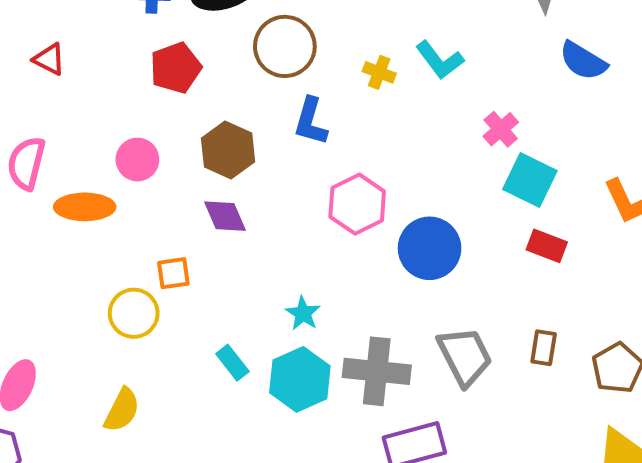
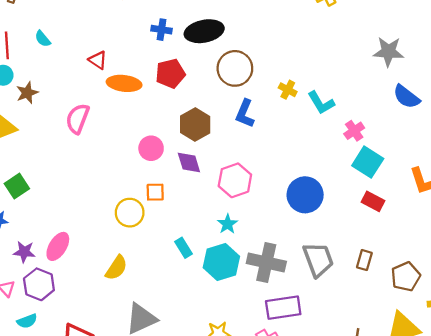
cyan L-shape: (440, 60) -> (321, 103), moved
pink circle: (137, 160) -> (151, 148), moved
pink hexagon: (357, 204) -> (235, 180), moved
orange ellipse: (85, 207) -> (124, 83), moved

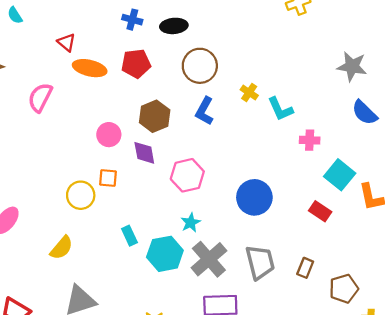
black ellipse: (204, 31) -> (174, 26), size x0.7
pink cross: (354, 131) -> (310, 140), turned 30
cyan square: (368, 162) -> (340, 175), moved
cyan star: (228, 224) -> (191, 223), moved
gray cross: (266, 262) -> (209, 259), turned 30

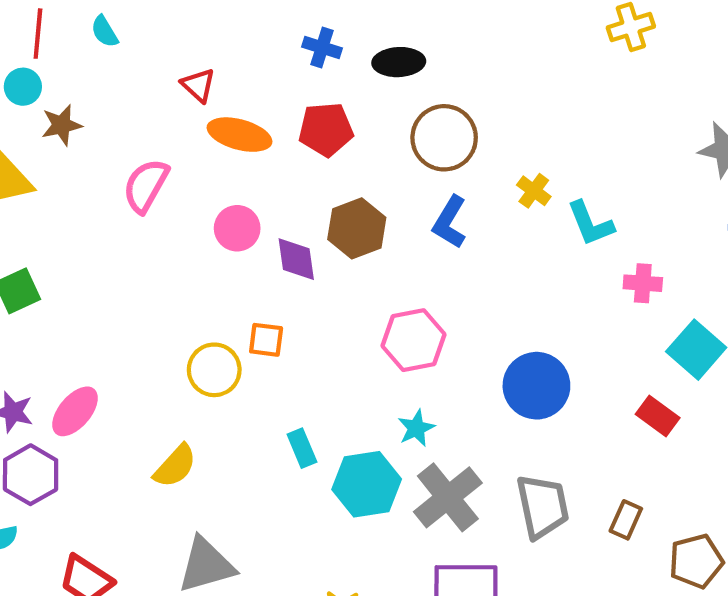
pink circle: (109, 135) -> (237, 228), moved
purple diamond: (144, 153) -> (296, 259), moved

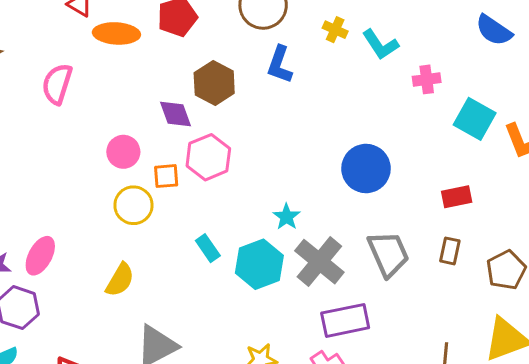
pink circle: (237, 228) -> (123, 152), moved
pink hexagon: (413, 340) -> (208, 157), moved
red rectangle: (658, 416) -> (457, 197), moved, turned -36

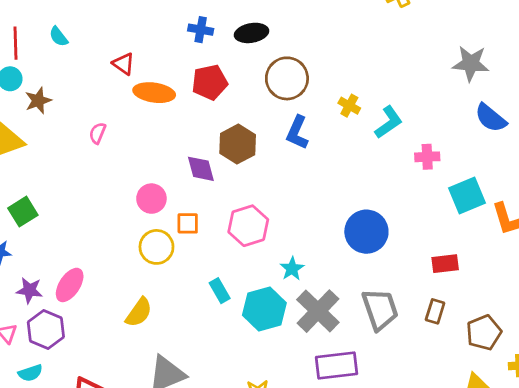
cyan L-shape: (380, 45) -> (389, 122), turned -96
pink semicircle: (57, 84) -> (98, 133), size x0.6
cyan square: (475, 119) -> (467, 196), turned 33
pink hexagon: (208, 157) -> (248, 226), moved

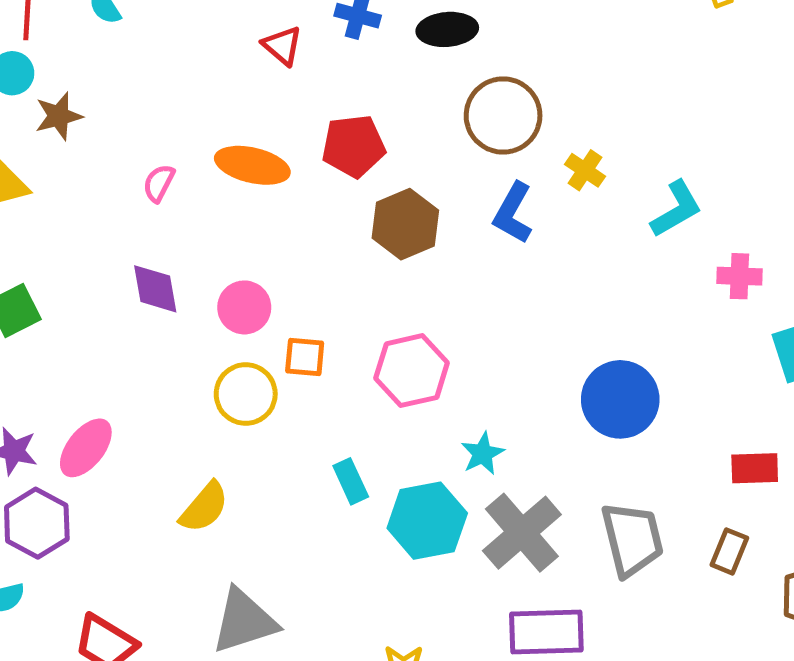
red triangle: (124, 64) -> (282, 46), moved
red pentagon: (210, 82) -> (354, 146), moved
orange ellipse: (154, 93) -> (252, 165), moved
yellow cross: (349, 106) -> (585, 170), moved
purple diamond: (201, 169) -> (155, 289), moved

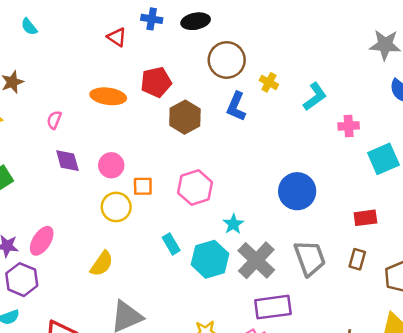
pink semicircle: (159, 183) -> (54, 120), moved

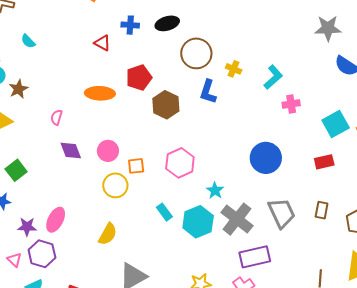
pink cross: (349, 126) -> (291, 104), moved
red rectangle: (365, 218) -> (324, 162), moved

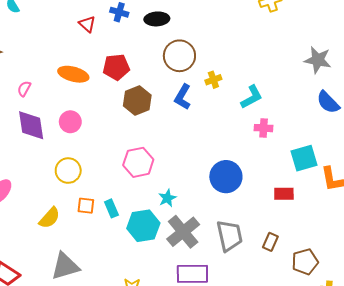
yellow cross: (234, 69) -> (213, 80), turned 35
purple diamond: (71, 150) -> (31, 125), size x1.4
pink circle: (108, 151) -> (70, 122), moved
orange square: (136, 166) -> (86, 206), moved

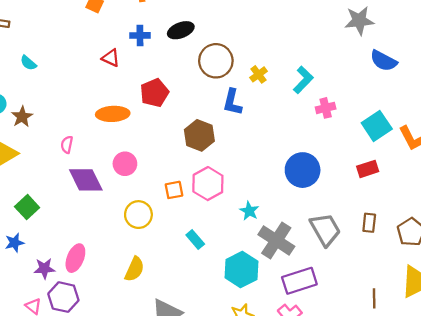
brown hexagon: (137, 101) -> (199, 135), moved
orange square: (86, 206) -> (174, 190), moved
cyan hexagon: (143, 226) -> (241, 269), moved

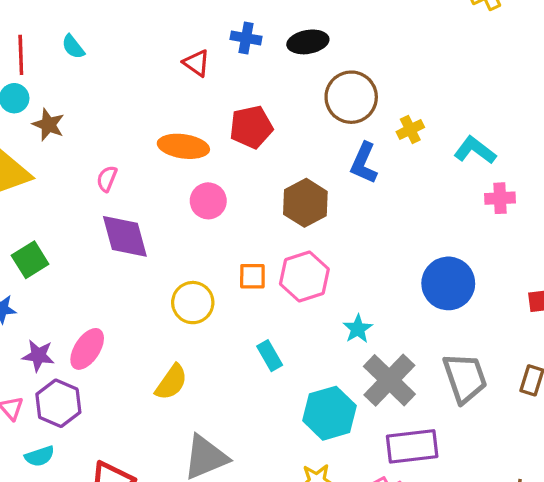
cyan L-shape: (303, 80) -> (475, 150), turned -108
brown star: (22, 117) -> (48, 125), turned -30
pink circle: (125, 164) -> (208, 201), moved

